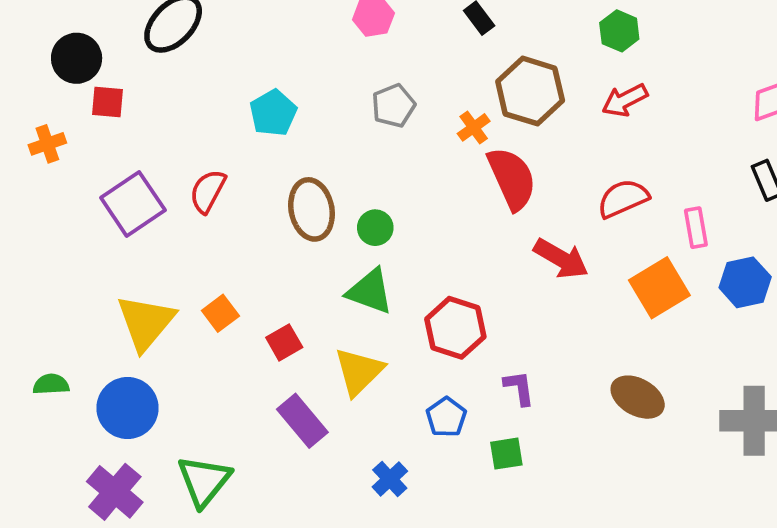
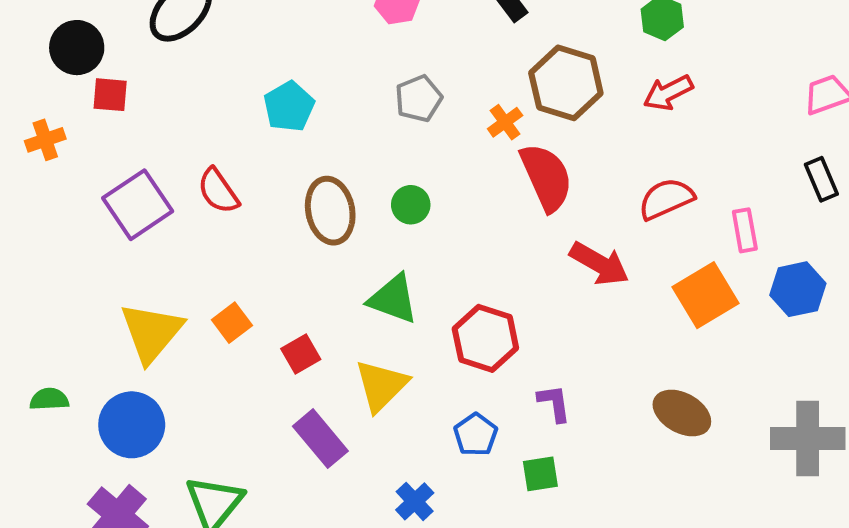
red semicircle: (208, 191) -> (218, 191), turned -63
green circle: (375, 228) -> (411, 205), moved

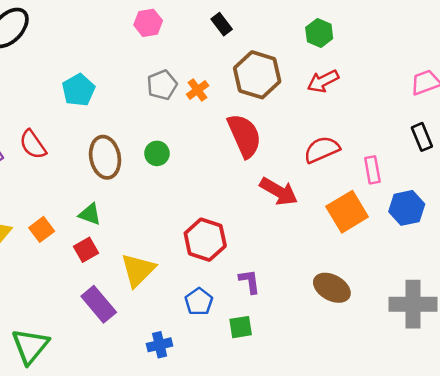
orange cross: (505, 122) -> (198, 90), moved
green triangle: (393, 299) -> (90, 214), moved, size x0.7
blue cross: (415, 501) -> (160, 345), turned 30

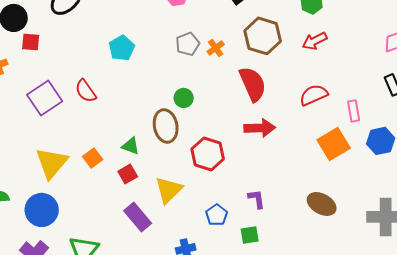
brown ellipse: (105, 157) -> (166, 126), moved
red arrow: (279, 191) -> (260, 128), moved, turned -32
red hexagon: (205, 240) -> (208, 154), moved

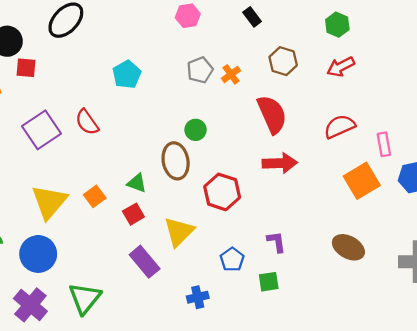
brown hexagon: (263, 36) -> (283, 61), size x0.7

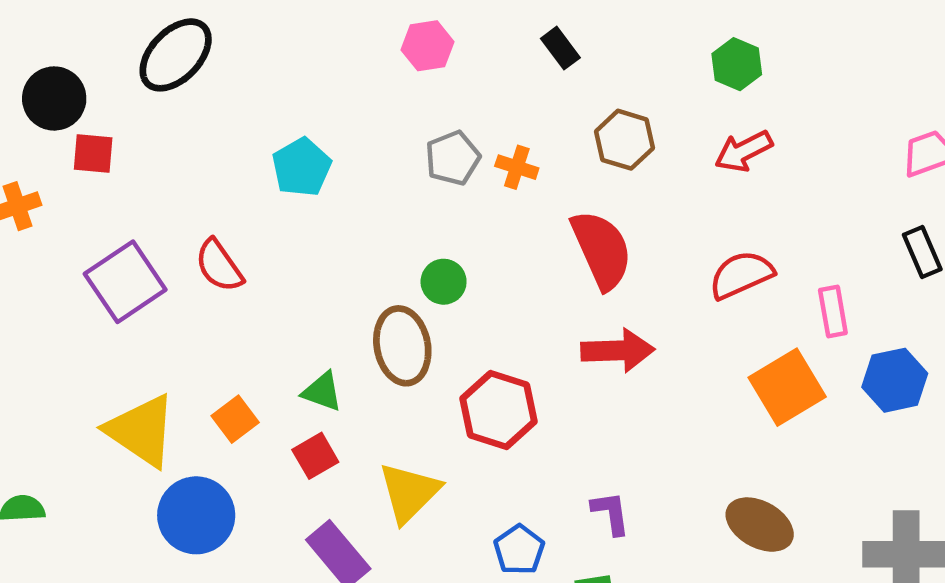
orange cross: (231, 74) -> (517, 167), turned -36
yellow triangle: (49, 202) -> (141, 431), turned -36
blue circle: (38, 254) -> (196, 515), moved

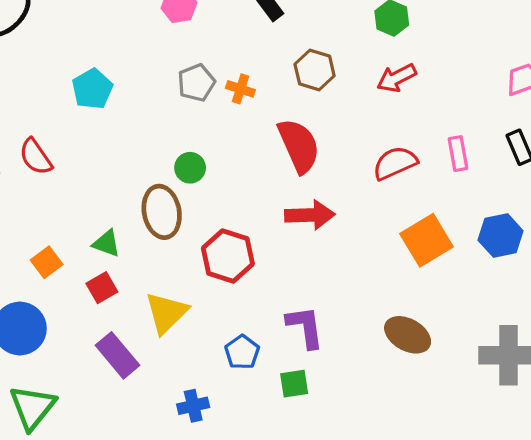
pink rectangle: (833, 311) -> (458, 154), moved
purple L-shape: (611, 513) -> (305, 327), size x1.4

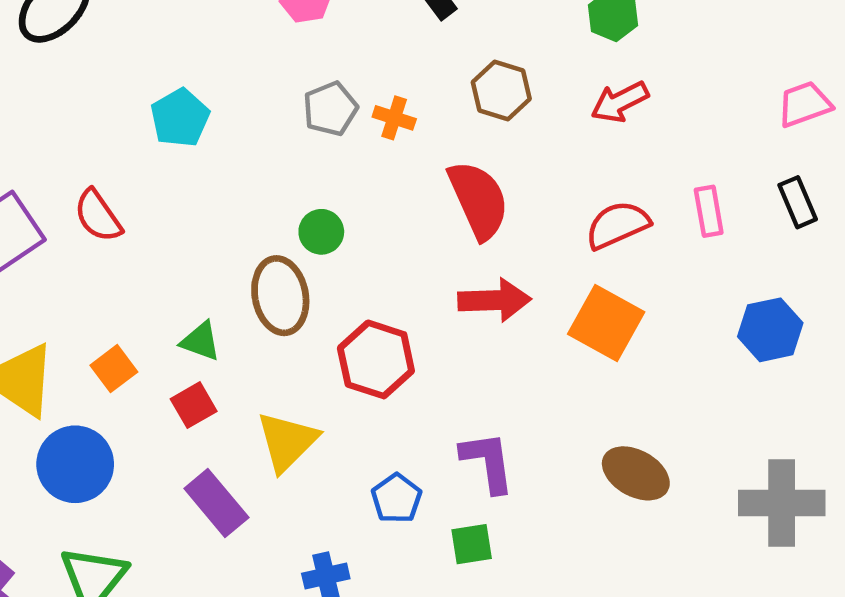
orange square: (426, 240) -> (606, 323), moved, turned -30

